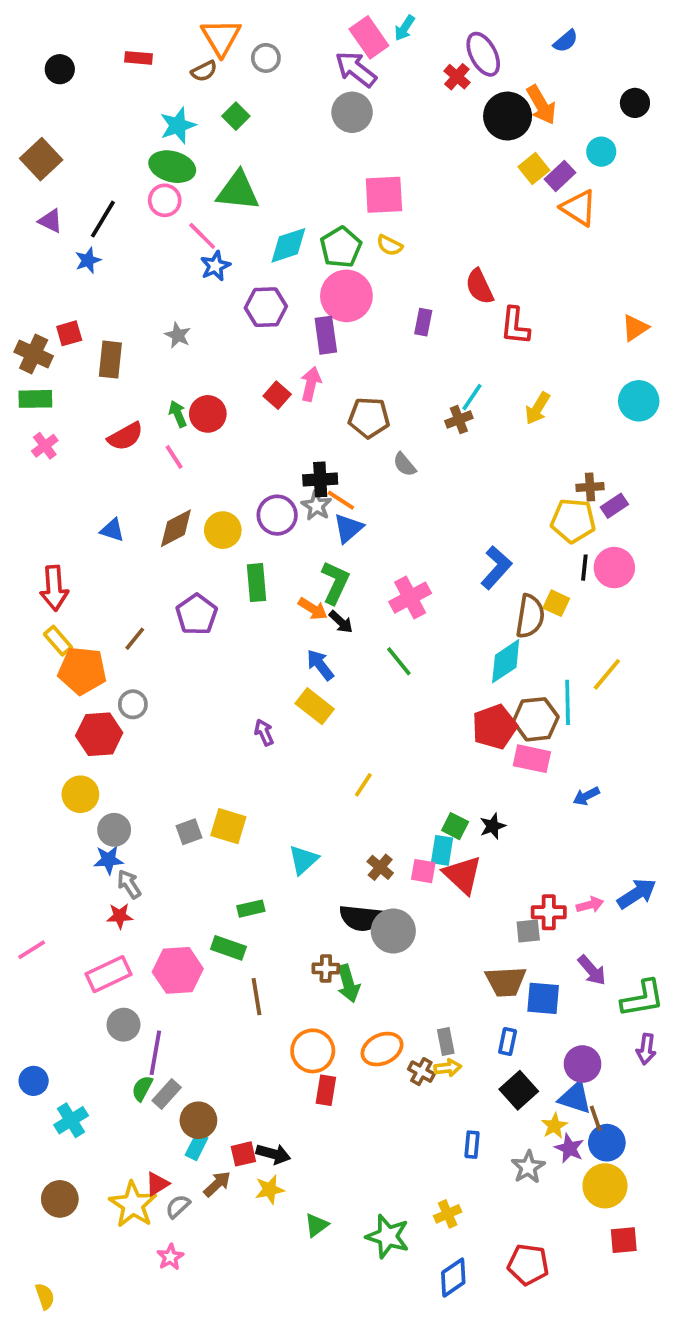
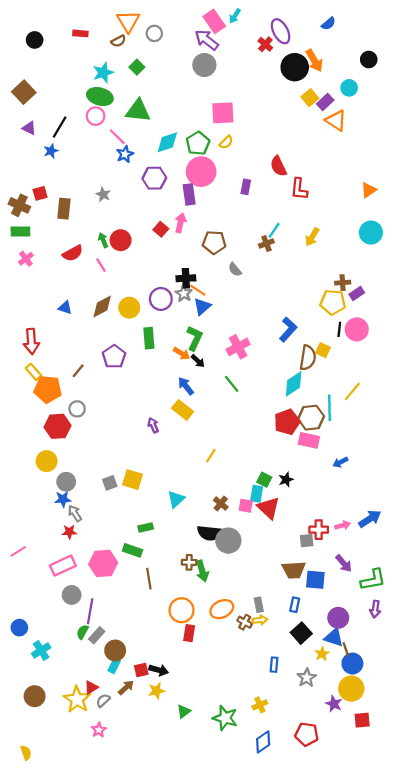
yellow semicircle: (390, 245) -> (226, 142), turned -72
purple star: (569, 1148) -> (334, 704), moved

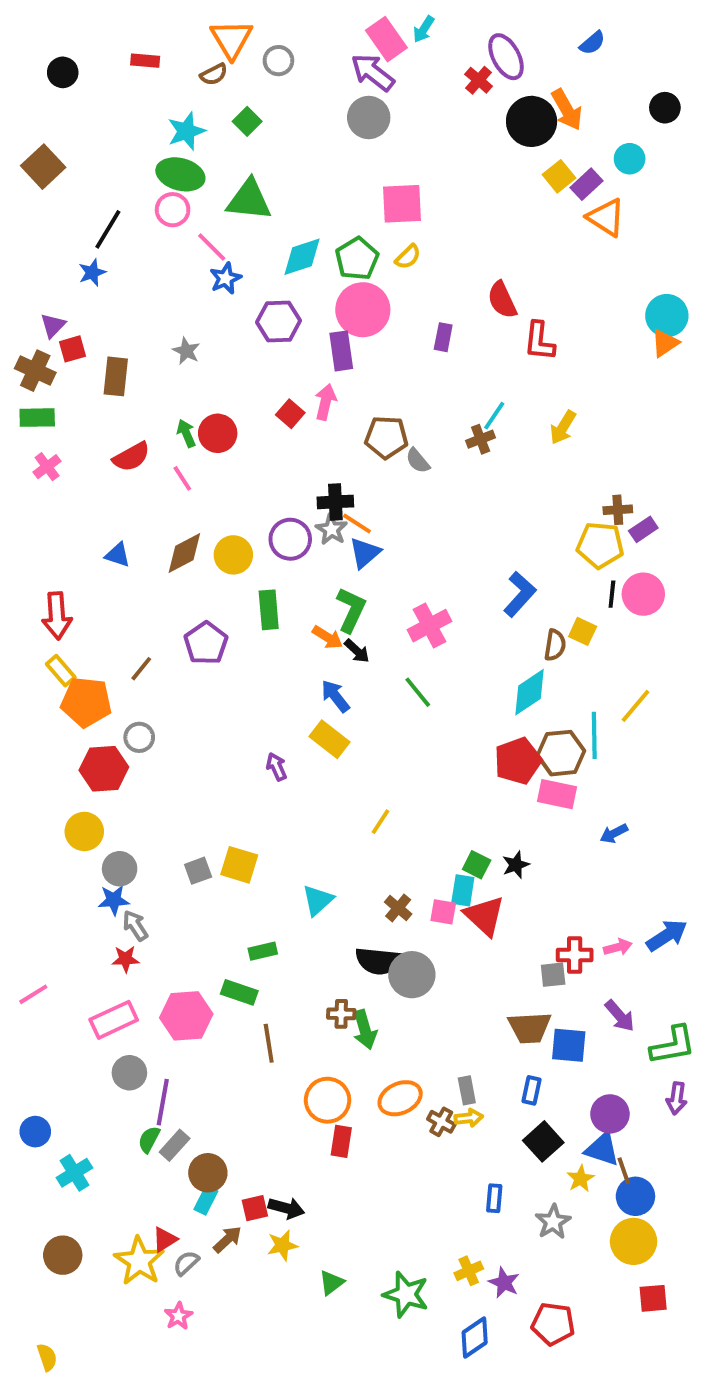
purple triangle: (29, 128) -> (53, 325), moved, turned 48
cyan circle: (371, 233) -> (667, 316), moved
gray semicircle: (235, 270) -> (418, 461), moved
brown semicircle: (308, 358) -> (555, 645), size x0.7
purple star: (334, 704) -> (504, 1283), moved

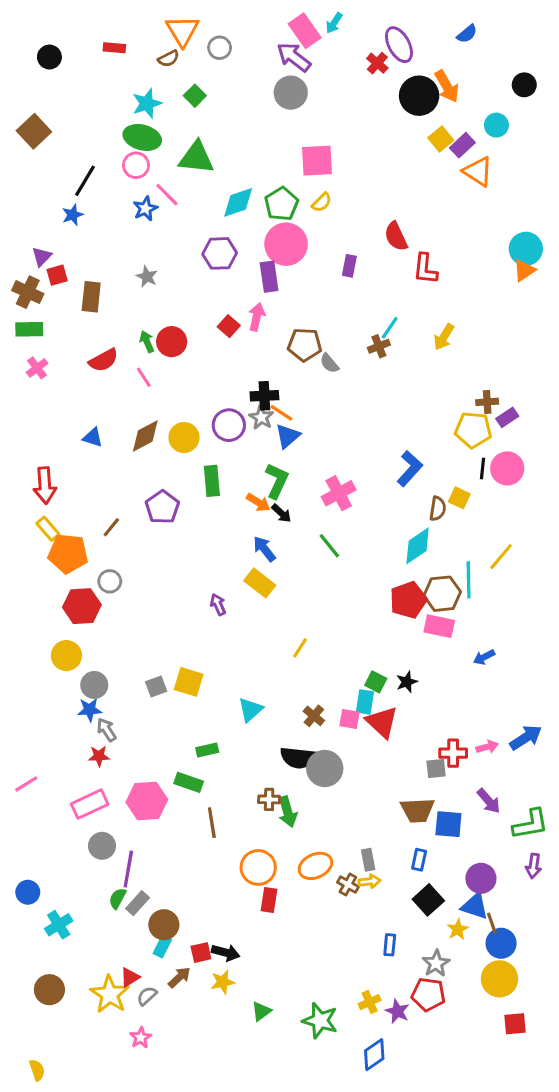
blue star: (226, 278) -> (145, 209), moved
red pentagon: (553, 1324) -> (428, 994), moved

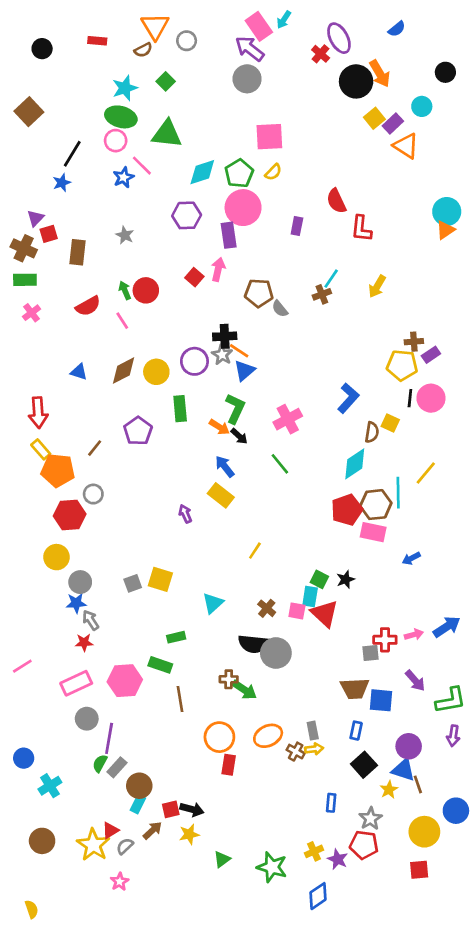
green arrow: (288, 812) -> (244, 690), turned -40
blue circle: (501, 943) -> (456, 811), moved
red square: (515, 1024) -> (419, 870), moved

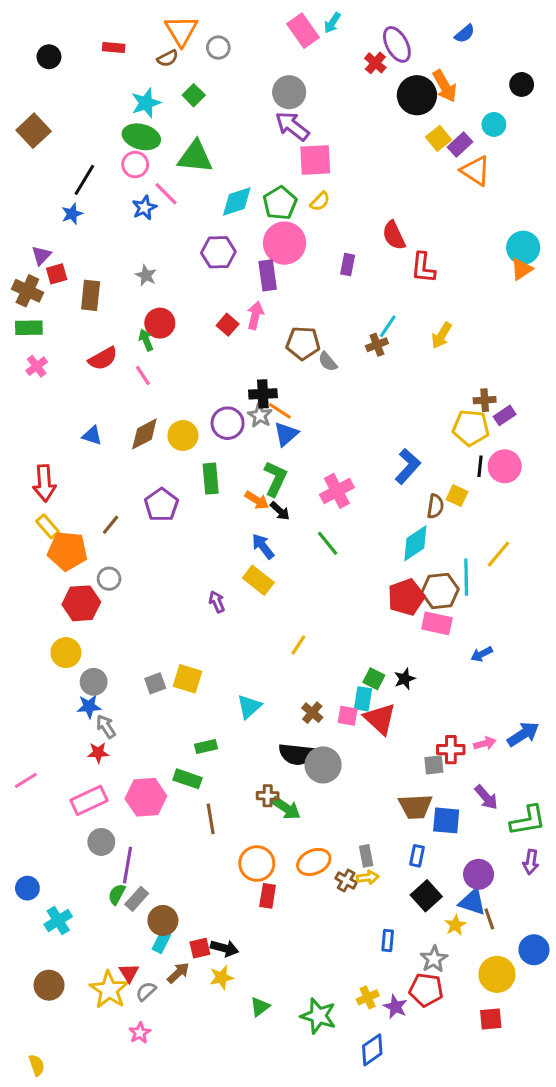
purple arrow: (250, 49) -> (292, 126), moved
red circle: (146, 290) -> (160, 323), moved
red triangle: (110, 830) -> (129, 973), turned -30

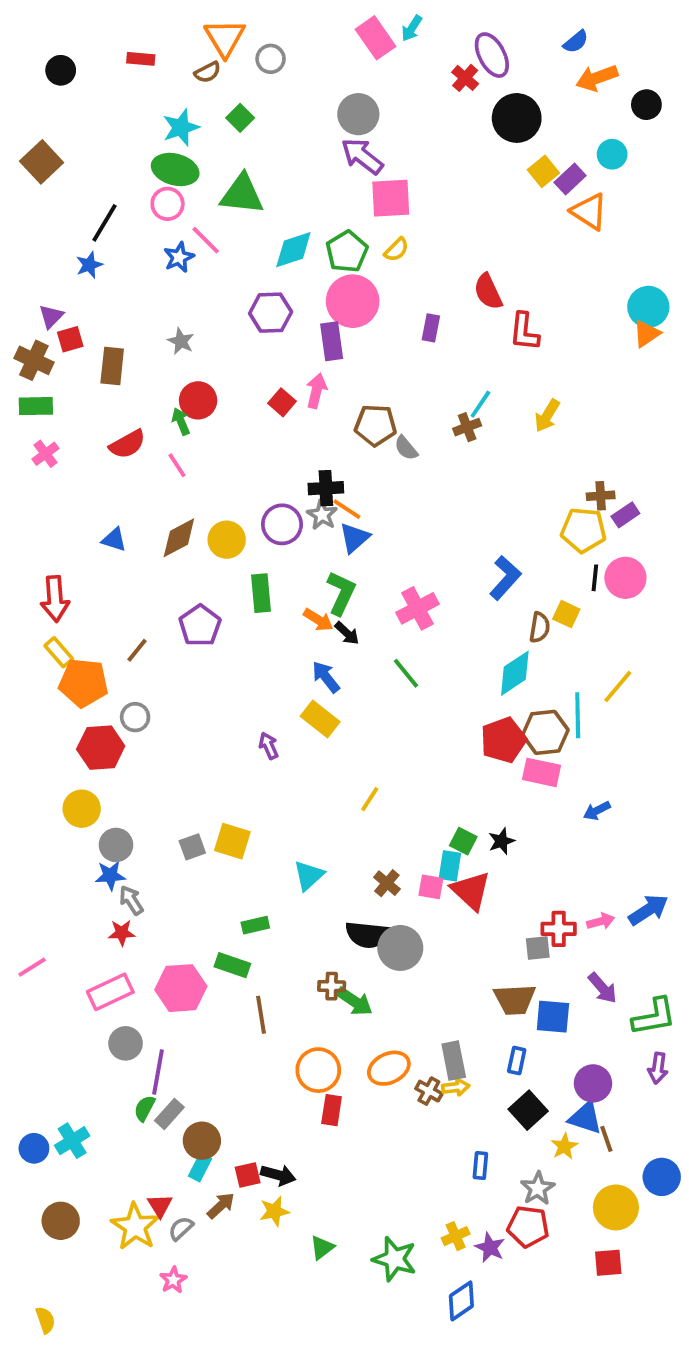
orange arrow: (445, 86) -> (597, 78), moved, turned 100
gray rectangle: (366, 856) -> (454, 1061), size x1.4
blue circle: (27, 888) -> (34, 1148), moved

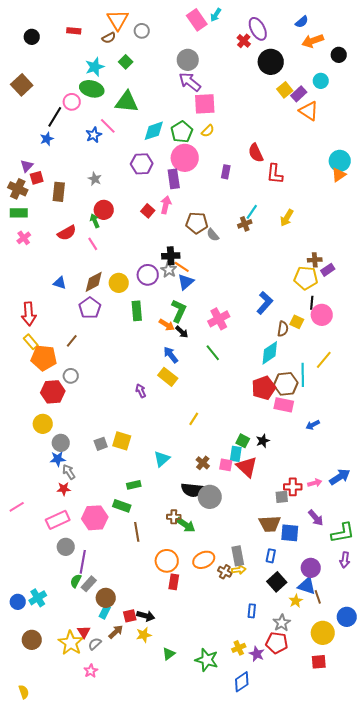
pink circle: (168, 204) -> (72, 102), moved
pink circle: (625, 578) -> (322, 315), moved
purple pentagon: (200, 626) -> (90, 308), moved

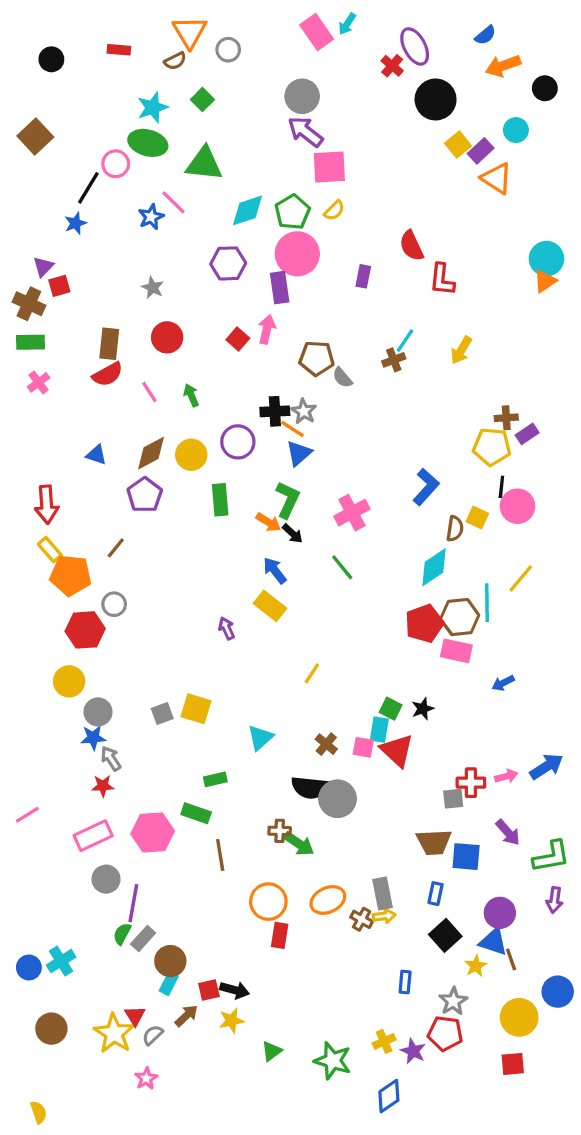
brown rectangle: (59, 192) -> (109, 344), moved
green arrow: (95, 221) -> (191, 395), moved
gray star: (169, 270) -> (304, 411), moved

